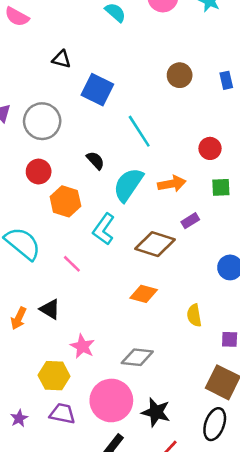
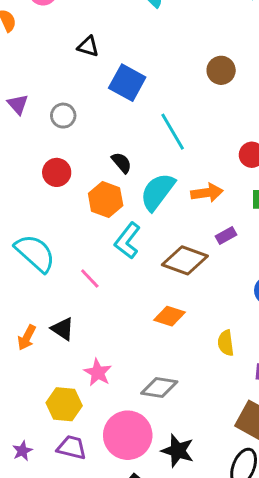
gray circle: (42, 121) -> (63, 116), size x0.6
orange hexagon: (65, 201) -> (106, 200), moved

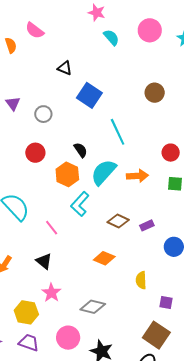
purple rectangle: (226, 236) -> (147, 225), moved
brown diamond: (185, 260) -> (118, 221), size x0.7
black triangle: (63, 329) -> (44, 261), moved
pink circle: (128, 435) -> (68, 338), size x0.7

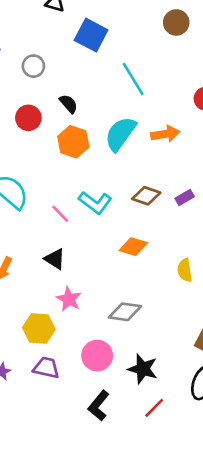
black semicircle: (81, 150) -> (69, 104), moved
cyan L-shape: (80, 204) -> (95, 203), moved, turned -90

